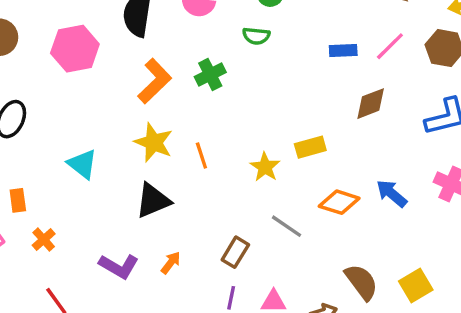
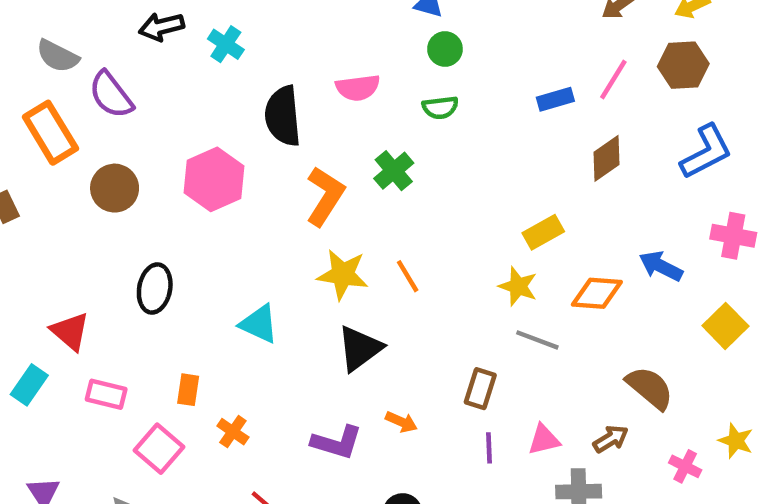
yellow star: (265, 167) -> (518, 286), moved
orange rectangle: (18, 200) -> (188, 390), turned 30
orange arrow: (171, 263) -> (401, 422), turned 90
yellow square: (416, 286) -> (725, 326), moved

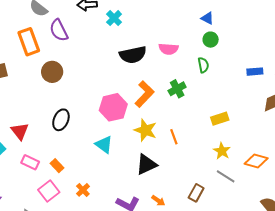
green semicircle: (440, 108) -> (203, 65), turned -105
black semicircle: (283, 116) -> (133, 55), turned -108
pink hexagon: (214, 179) -> (113, 107), moved
yellow rectangle: (543, 232) -> (220, 119), moved
orange rectangle: (188, 390) -> (57, 166), moved, turned -64

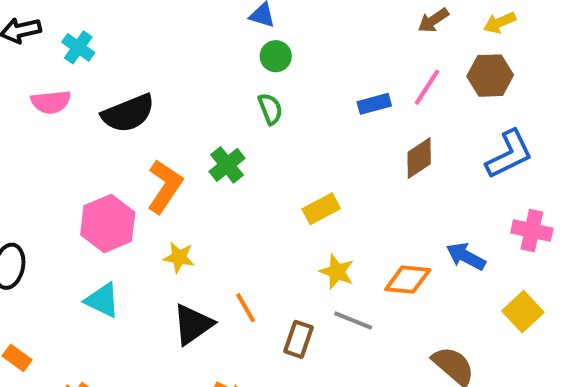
pink semicircle: (169, 49) -> (51, 102), moved
yellow star: (145, 130) -> (179, 257), size x0.7
orange line: (174, 137) -> (246, 308), moved
brown rectangle: (196, 193) -> (298, 339), moved

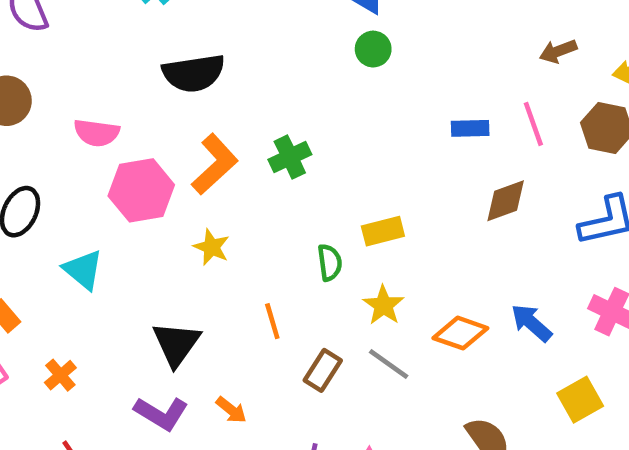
pink line: (427, 87) -> (533, 124), turned -66
pink semicircle: (51, 102) -> (97, 133), moved
green semicircle: (270, 109) -> (330, 263), moved
cyan triangle: (102, 300) -> (83, 270), moved
black triangle: (193, 324) -> (176, 344), moved, turned -33

